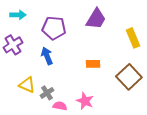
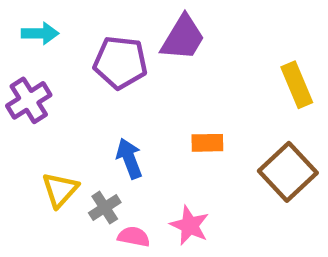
purple trapezoid: (96, 19) -> (183, 38), moved
blue arrow: (47, 56) -> (129, 158), moved
yellow triangle: (27, 85) -> (60, 190), turned 48

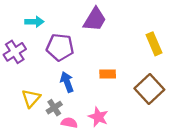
cyan arrow: (40, 33) -> (34, 22), moved
purple pentagon: (120, 62) -> (60, 47), moved

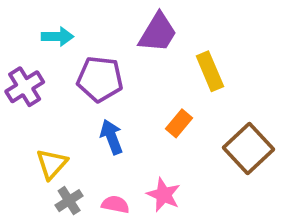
yellow rectangle: (154, 44) -> (210, 71), moved
orange rectangle: (108, 74) -> (179, 123), turned -49
gray cross: (54, 108) -> (69, 201), moved

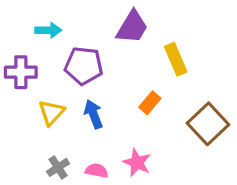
purple cross: (25, 87) -> (21, 72), turned 32
yellow triangle: (52, 164) -> (51, 113), moved

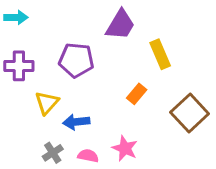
cyan arrow: (48, 30) -> (16, 17), moved
blue arrow: (93, 114) -> (76, 122), moved, turned -75

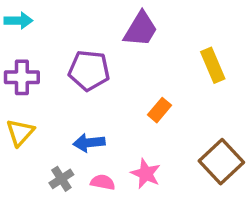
yellow rectangle: (160, 54) -> (213, 65), moved
yellow triangle: (47, 103) -> (20, 132), moved
brown square: (190, 113) -> (221, 162), moved

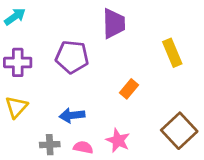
cyan arrow: (18, 21) -> (15, 17), turned -35
purple trapezoid: (141, 29) -> (114, 23), turned -32
gray cross: (61, 179) -> (50, 145), turned 30

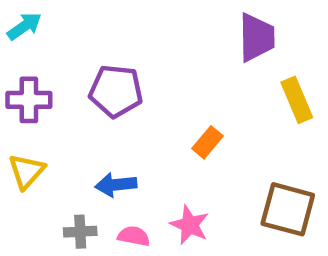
purple trapezoid: (114, 23) -> (257, 37), moved
yellow rectangle: (172, 53) -> (297, 100), moved
brown square: (179, 131) -> (288, 209), turned -32

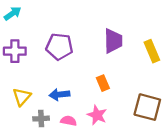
purple trapezoid: (257, 37) -> (113, 41), moved
orange rectangle: (207, 142) -> (103, 83), moved, turned -63
yellow triangle: (27, 171) -> (22, 97), moved

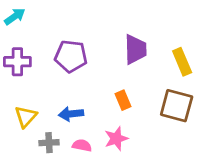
brown square: (147, 107) -> (177, 106), moved
pink star: (97, 115) -> (116, 139), turned 30

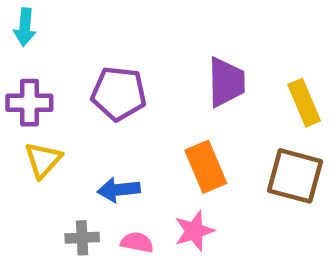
cyan arrow: (15, 16) -> (25, 27), turned 130
orange rectangle: (123, 100) -> (206, 167), size x1.5
yellow triangle: (26, 117) -> (43, 160), moved

